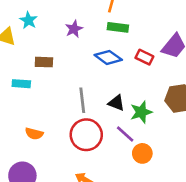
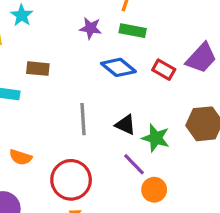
purple star: (74, 29) -> (91, 28), moved, turned 30
green star: (141, 112) -> (156, 138), turned 30
red circle: (86, 135) -> (71, 180), moved

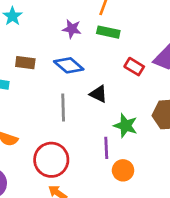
blue diamond: (118, 67) -> (69, 65), moved
black triangle: (125, 125) -> (98, 94), moved
purple line: (134, 164) -> (106, 148), turned 40

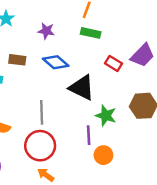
purple star: (72, 29) -> (46, 31), moved
black triangle: (98, 94) -> (82, 88), size x1.6
gray line: (63, 107) -> (42, 112), moved

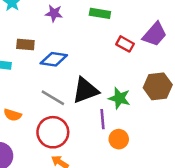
blue diamond: (56, 62) -> (54, 59), moved, turned -30
black triangle: (82, 88) -> (85, 90), moved, turned -44
gray line: (42, 112) -> (53, 98), turned -55

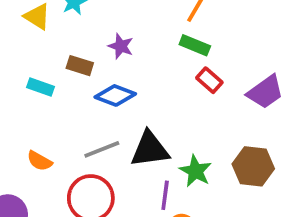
purple star: (54, 13) -> (121, 46), moved
red rectangle: (125, 44) -> (209, 80), moved
gray line: (53, 98) -> (102, 149), turned -65

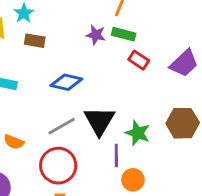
purple star: (121, 46) -> (96, 35), moved
brown rectangle: (80, 66) -> (35, 41), moved
black triangle: (150, 149) -> (99, 121), turned -44

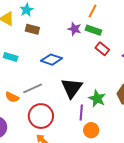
gray line: (62, 126) -> (33, 88), moved

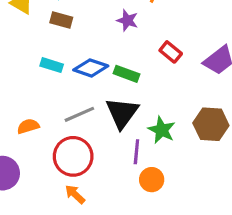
green rectangle: (93, 30) -> (127, 74), moved
cyan rectangle: (11, 57) -> (52, 65), moved
gray line: (33, 88) -> (79, 114), moved
orange semicircle: (12, 97) -> (28, 126), turned 136

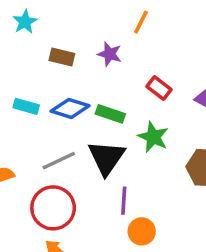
brown rectangle: (61, 20) -> (62, 57), moved
green star: (162, 130) -> (153, 137), moved

